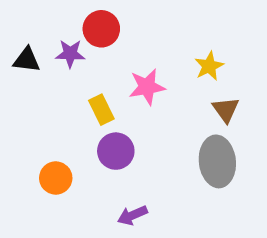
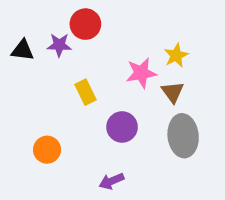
pink star: (147, 87) -> (141, 73), moved
brown triangle: (226, 110) -> (173, 92), moved
purple circle: (116, 151) -> (122, 127), moved

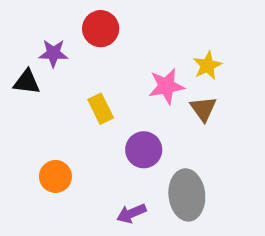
purple star: (59, 45) -> (53, 53), moved
black triangle: (23, 50) -> (27, 82), moved
gray ellipse: (183, 136) -> (187, 195), moved

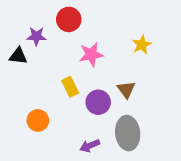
pink star: (166, 86) -> (91, 55), moved
yellow rectangle: (101, 109) -> (70, 87), moved
brown triangle: (203, 109) -> (126, 90), moved

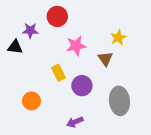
brown triangle: (126, 90) -> (105, 59), moved
gray ellipse: (128, 133) -> (119, 101), moved

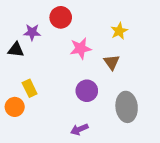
yellow star: (118, 38) -> (119, 31), moved
yellow rectangle: (58, 73) -> (30, 88), moved
orange circle: (31, 101) -> (15, 107), moved

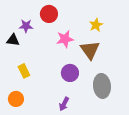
brown triangle: (112, 62) -> (90, 50), size x1.5
orange circle: (15, 107) -> (16, 99), moved
purple arrow: (79, 129) -> (64, 104), turned -40

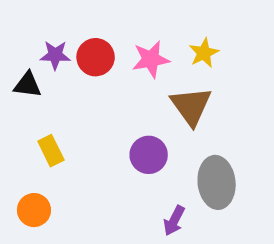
red circle: (49, 14) -> (96, 57), moved
pink star: (65, 39) -> (151, 59), moved
purple arrow: (64, 104) -> (174, 221), moved

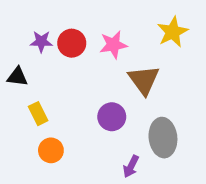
yellow star: (204, 53) -> (173, 32), moved, size x1.4
black triangle: (28, 85) -> (17, 77), moved
orange circle: (34, 210) -> (51, 150), moved

